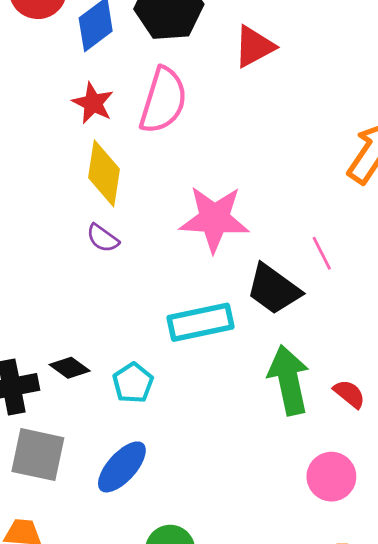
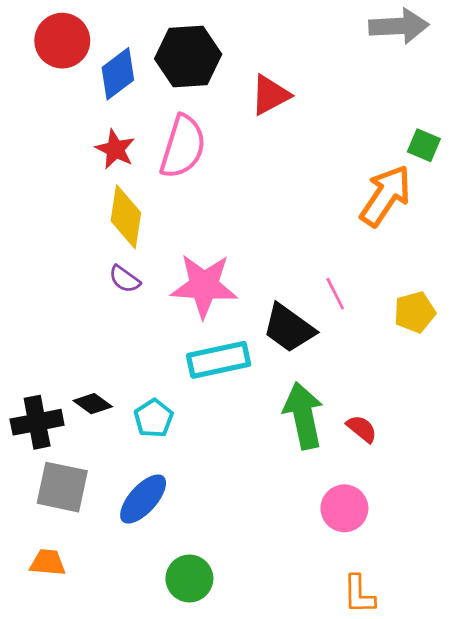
pink star: (214, 219) -> (204, 286), moved

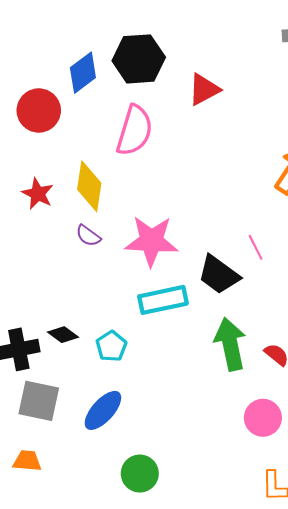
red circle: (62, 41) -> (39, 110), moved
red star: (115, 149) -> (38, 194), moved

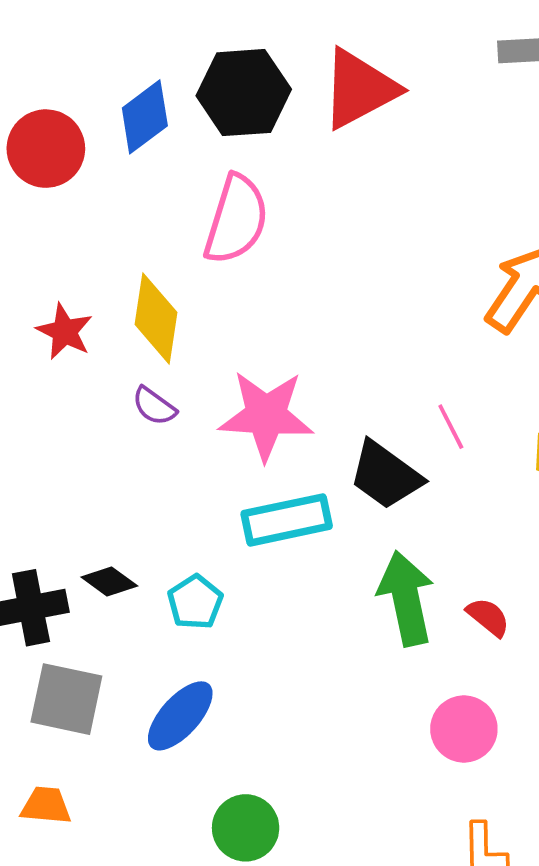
red triangle: (204, 89) -> (359, 89), moved, size x1.4
red circle: (39, 110) -> (46, 149), moved

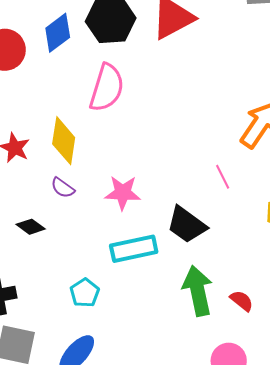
pink star: (266, 415) -> (123, 193), size x0.7
pink line: (451, 427) -> (223, 177), moved
black diamond: (109, 582) -> (31, 227), moved

